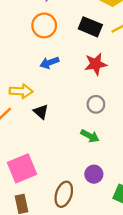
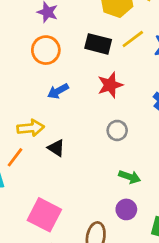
green arrow: (90, 136) -> (130, 177), moved
pink square: (22, 168) -> (44, 215), turned -32

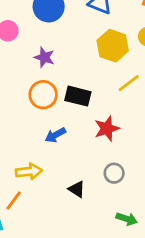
black rectangle: (98, 44) -> (78, 96), moved
black triangle: (56, 148) -> (77, 189), moved

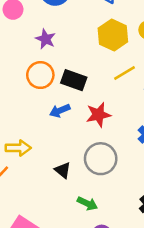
blue arrow: (55, 135) -> (60, 111), moved
gray circle: (114, 173) -> (101, 159), size x1.6
green arrow: (127, 219) -> (87, 203), moved

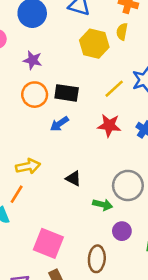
yellow line: (124, 73) -> (114, 89), moved
red star: (98, 115) -> (109, 125), moved, turned 30
gray circle: (101, 159) -> (128, 185), moved

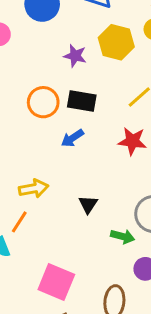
purple star: (33, 60) -> (75, 56), moved
black triangle: (73, 178) -> (88, 204), turned 35

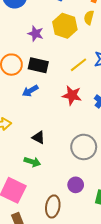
black triangle: (88, 204) -> (38, 138), turned -40
green arrow: (123, 236) -> (32, 162), moved

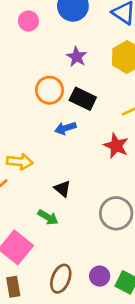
purple star: (36, 34) -> (77, 57), moved
purple circle: (76, 185) -> (100, 276), moved

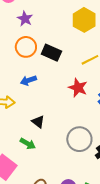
purple star: (77, 57) -> (25, 19), moved
blue arrow: (65, 128) -> (28, 80), moved

